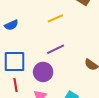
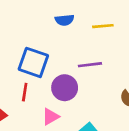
blue semicircle: (11, 25) -> (65, 20), moved

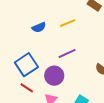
blue square: (33, 62) -> (26, 65), turned -35
red line: (25, 92) -> (27, 88), turned -48

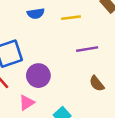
purple line: (67, 53) -> (87, 49), moved

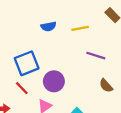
purple line: (87, 49) -> (96, 56), turned 30

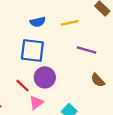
blue square: (27, 63) -> (32, 51), moved, turned 30
red line: (22, 88) -> (22, 86), moved

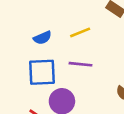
purple line: (87, 50) -> (81, 64), moved

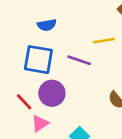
yellow line: (80, 32) -> (104, 41), moved

